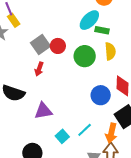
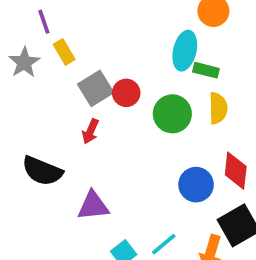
yellow rectangle: (14, 20) -> (64, 52), moved
cyan ellipse: (89, 20) -> (185, 51), turned -35

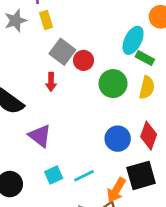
gray square: (96, 88) -> (62, 52), turned -35
red arrow: (90, 131) -> (51, 82), turned -36
purple triangle: (93, 206) -> (40, 136), turned 30

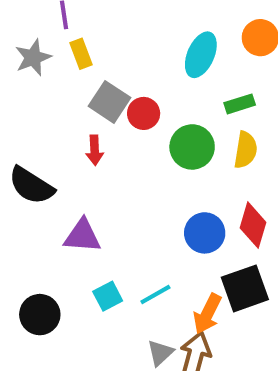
cyan ellipse: (133, 40) -> (201, 55), moved
green rectangle: (145, 58) -> (240, 104), turned -42
purple triangle: (40, 136) -> (82, 236), turned -30

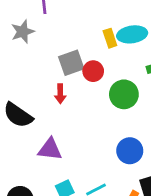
yellow rectangle: (81, 54) -> (110, 38), moved
cyan ellipse: (201, 55) -> (132, 34), turned 56
gray square: (110, 102) -> (71, 63), turned 35

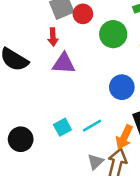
purple triangle: (50, 149) -> (64, 63), moved

